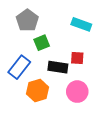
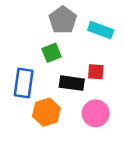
gray pentagon: (27, 20) -> (63, 20), moved
blue rectangle: (19, 67) -> (24, 83), turned -30

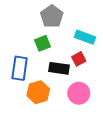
cyan rectangle: (101, 30) -> (85, 37), moved
red square: (96, 72) -> (79, 59), turned -32

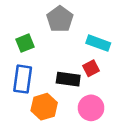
green square: (42, 43) -> (25, 43), moved

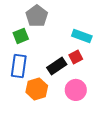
gray pentagon: (60, 19) -> (37, 16), moved
black rectangle: (68, 79) -> (57, 66), turned -42

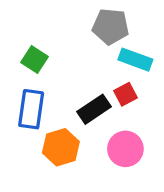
gray pentagon: (37, 16) -> (111, 26), moved, turned -30
green square: (21, 36) -> (34, 60), turned -35

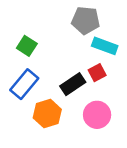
blue rectangle: (31, 109) -> (24, 84), turned 32

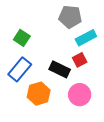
cyan rectangle: (105, 46) -> (86, 38), turned -48
black rectangle: (73, 84) -> (60, 69), turned 60

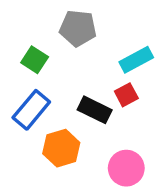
gray pentagon: (70, 17) -> (78, 28), moved
pink circle: (80, 95) -> (126, 168), moved

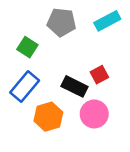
cyan rectangle: (136, 60) -> (107, 21), moved
pink circle: (126, 168) -> (94, 114), moved

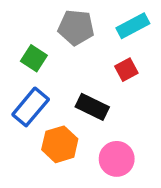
red square: (99, 75) -> (126, 70), moved
pink circle: (94, 114) -> (117, 159), moved

